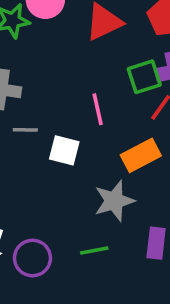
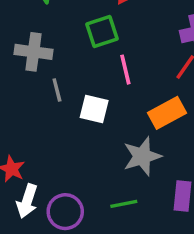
green square: (144, 77) -> (102, 31), moved
gray line: (25, 130) -> (57, 90), turned 75

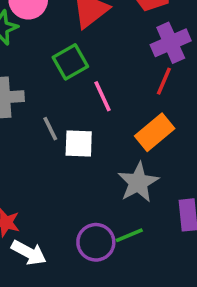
gray line: (57, 90) -> (50, 129), moved
white arrow: (27, 201) -> (29, 253), turned -68
purple circle: (65, 212) -> (96, 242), moved

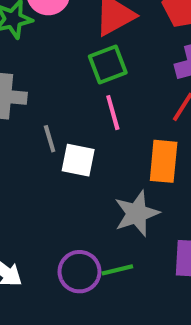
green square: (70, 62) -> (108, 65), moved
orange rectangle: (155, 132) -> (164, 161), turned -54

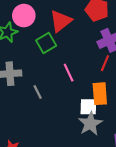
green square: (108, 65) -> (46, 43), moved
white square: (78, 160) -> (88, 107), moved

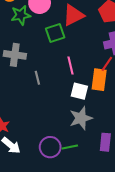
orange rectangle: (100, 94) -> (99, 80), moved
white square: (88, 107) -> (79, 91), moved

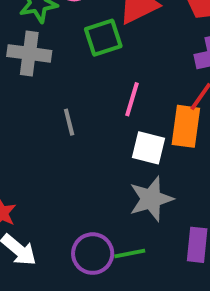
gray cross: (15, 55) -> (29, 53), moved
pink line: (71, 65) -> (132, 99), turned 30

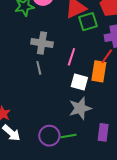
green square: (103, 38) -> (88, 22), moved
gray cross: (29, 53) -> (42, 43), moved

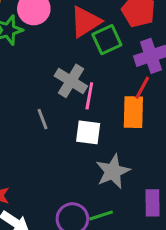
gray cross: (42, 43) -> (71, 81), moved, turned 30
white square: (79, 82) -> (88, 132), moved

